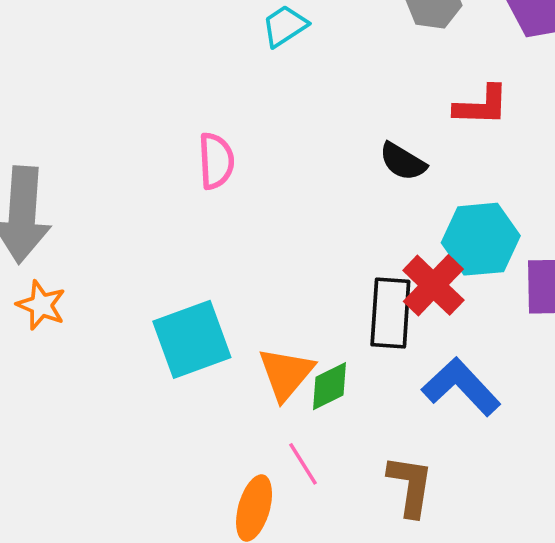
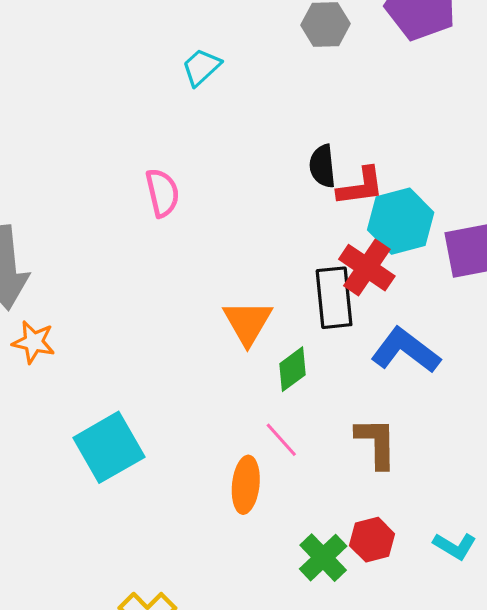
red L-shape: (481, 106) -> (361, 187), moved
black semicircle: (403, 162) -> (322, 166), turned 63
cyan square: (192, 339) -> (109, 447), moved
orange triangle: (286, 374) -> (248, 322), moved

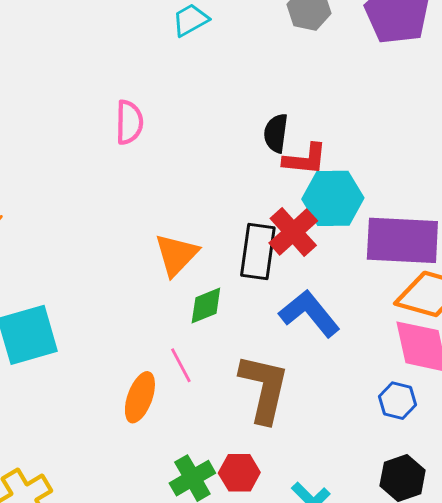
brown L-shape: (376, 443) -> (264, 388), size x1.4

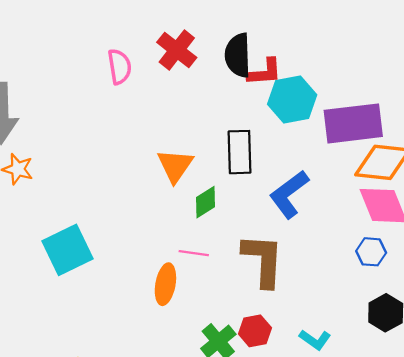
black semicircle: (276, 133) -> (238, 55), size x1.4
red cross: (293, 232) -> (177, 50), moved
blue L-shape: (309, 313) -> (289, 194), turned -78
pink line: (181, 365) -> (194, 253), turned -44

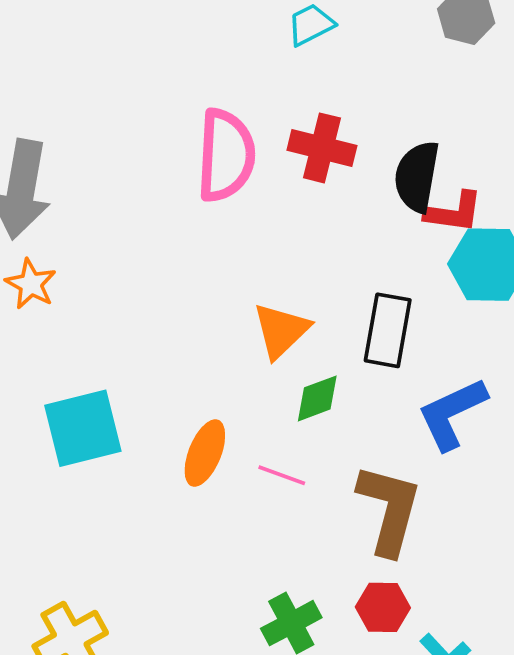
red cross: (177, 50) -> (322, 148), turned -36
pink semicircle: (119, 67) -> (226, 155), size x1.6
orange ellipse: (165, 284) -> (205, 453), moved
red hexagon: (255, 331) -> (383, 607), moved

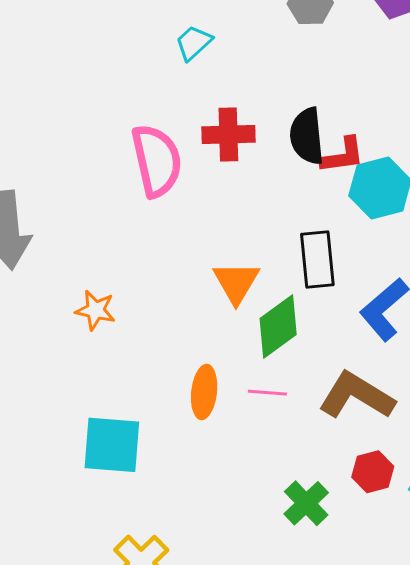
orange star: (31, 284) -> (95, 310), moved
green diamond: (317, 398) -> (278, 326), size x1.5
cyan square: (83, 428) -> (112, 445), moved, turned 34
brown L-shape: (389, 509) -> (357, 396), turned -58

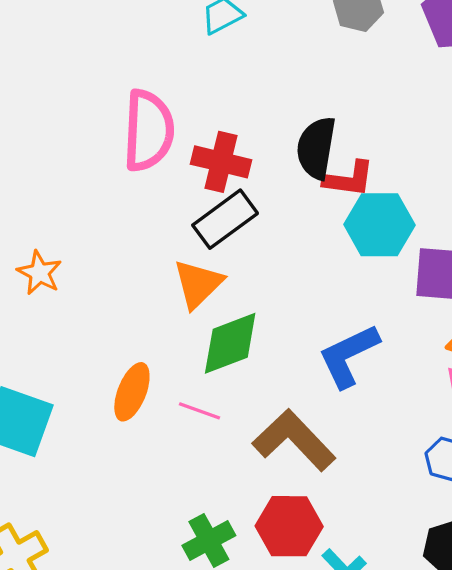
red cross: (228, 134) -> (221, 162), moved
black rectangle: (317, 260) -> (225, 219), moved, turned 44
red hexagon: (373, 472) -> (289, 526), size x1.4

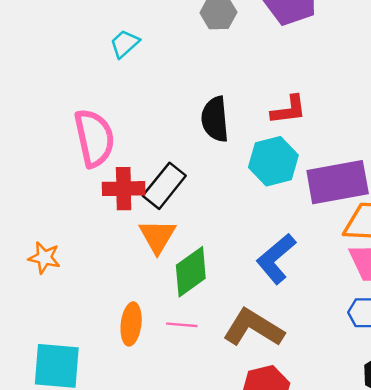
red cross: (221, 162) -> (124, 189), moved
red L-shape: (349, 179) -> (289, 110), moved

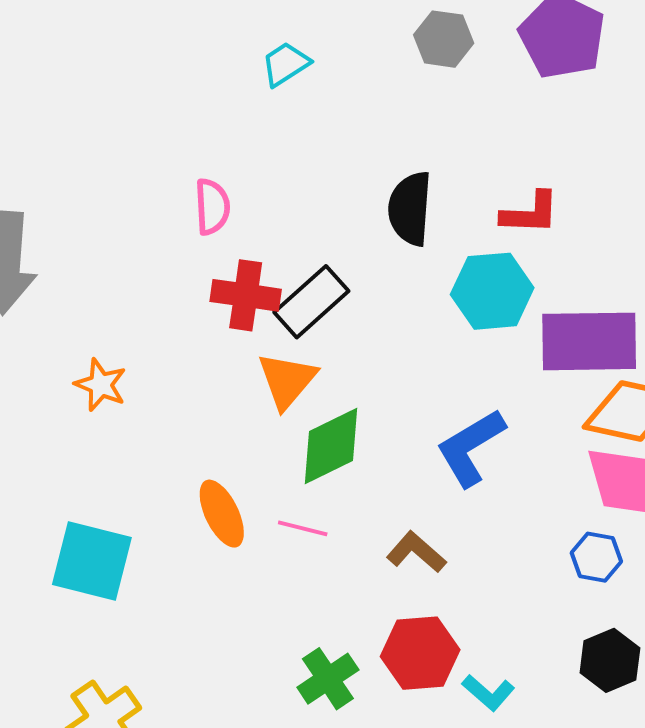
pink semicircle: (94, 138) -> (212, 207), size x0.6
orange ellipse: (131, 324) -> (222, 514), turned -42
brown L-shape: (253, 328) -> (416, 552), size x0.6

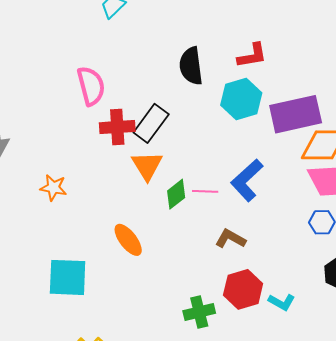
pink semicircle: (212, 207) -> (91, 86), size x1.4
green diamond: (331, 446) -> (176, 194), size x0.7
pink line: (303, 528) -> (205, 191), moved
green cross: (328, 679) -> (199, 312), turned 32

